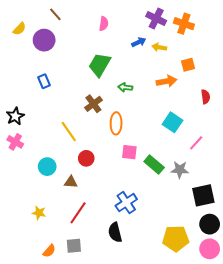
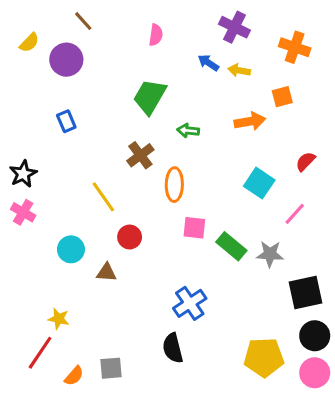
orange cross: (184, 24) -> (295, 47), moved
blue arrow: (139, 42) -> (208, 63), turned -120
red semicircle: (205, 97) -> (305, 161), moved, turned -128
red line: (78, 213) -> (40, 353), moved

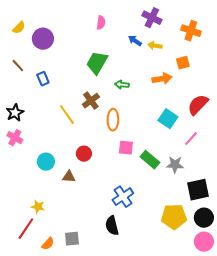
brown line: (83, 21) -> (18, 66), moved
red semicircle: (305, 161) -> (198, 105), size x1.6
yellow line: (103, 197) -> (67, 115), moved
yellow pentagon: (264, 357) -> (174, 217), moved

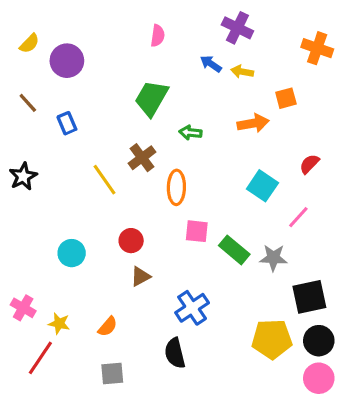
orange cross: (191, 31) -> (317, 48), moved
red semicircle: (198, 105) -> (309, 164), size x0.6
pink cross: (15, 138) -> (23, 308), moved
brown triangle: (69, 177) -> (140, 277), moved, turned -32
orange semicircle: (48, 244) -> (108, 327), moved

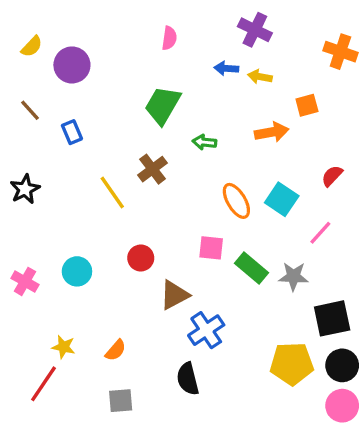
blue arrow: (211, 64) -> (226, 68), turned -30
orange ellipse: (176, 187) -> (236, 201), moved, turned -32
brown triangle: (140, 277) -> (174, 295), moved, size x1.4
pink cross: (23, 308) -> (25, 281), moved

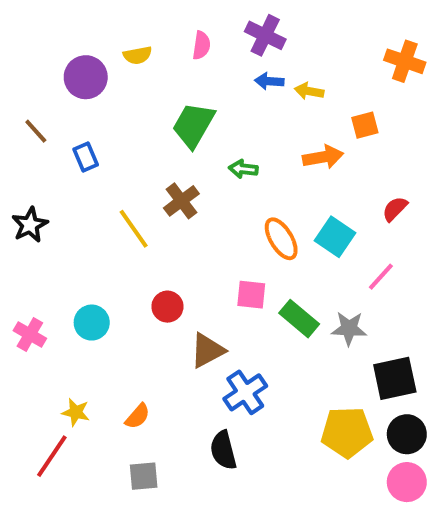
purple cross: (255, 30) -> (265, 35), moved
yellow semicircle: (32, 47) -> (138, 55), moved, turned 35

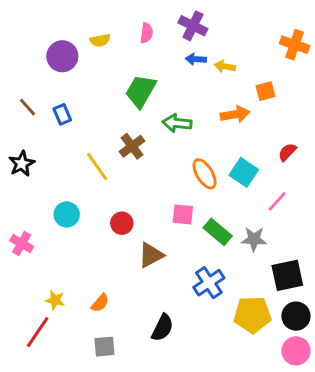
brown line: (36, 131) -> (27, 107), moved
green arrow: (243, 169) -> (177, 123), size x1.4
cyan circle: (92, 323) -> (67, 214), moved
blue cross: (245, 392) -> (209, 283), moved
black semicircle: (223, 450) -> (162, 328), turned -140

